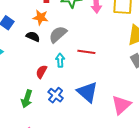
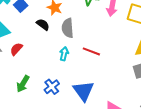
gray semicircle: (58, 34) -> (68, 28), turned -66
red semicircle: (41, 72) -> (16, 49), moved

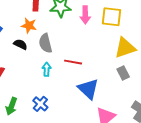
blue triangle: (83, 91) -> (88, 89), moved

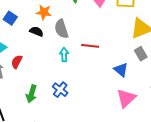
blue triangle: (88, 89) -> (121, 70), moved, size x0.7

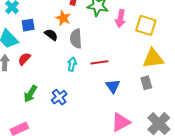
blue square: (10, 18) -> (28, 25), moved, turned 32
red line: (90, 46) -> (99, 62), turned -30
blue triangle: (121, 70) -> (113, 86), moved

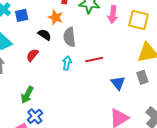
blue square: (28, 25) -> (22, 15), moved
red semicircle: (24, 59) -> (32, 55), moved
blue triangle: (113, 86) -> (118, 83), moved
blue cross: (59, 97) -> (35, 116), moved

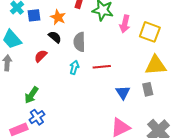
orange star: (56, 17) -> (58, 17), moved

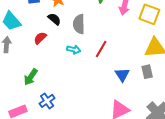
cyan arrow: (74, 67) -> (74, 50), turned 88
red line: (102, 67) -> (101, 49), turned -54
blue cross: (37, 117) -> (47, 101), moved

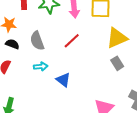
red line: (101, 49) -> (72, 41), moved, turned 36
blue triangle: (122, 75) -> (63, 80), moved

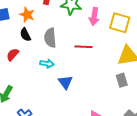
red line: (72, 41) -> (84, 47), turned 30
black semicircle: (12, 44) -> (25, 35), turned -152

